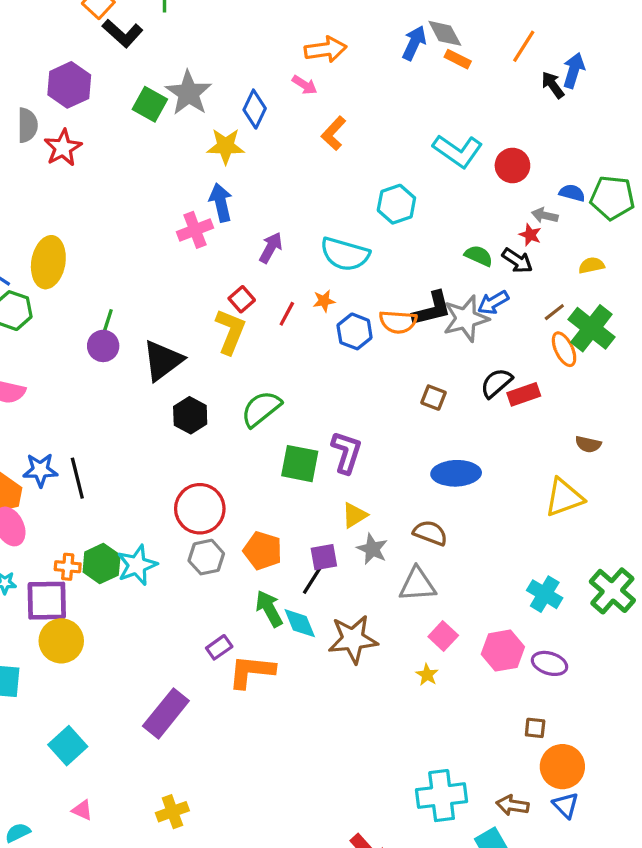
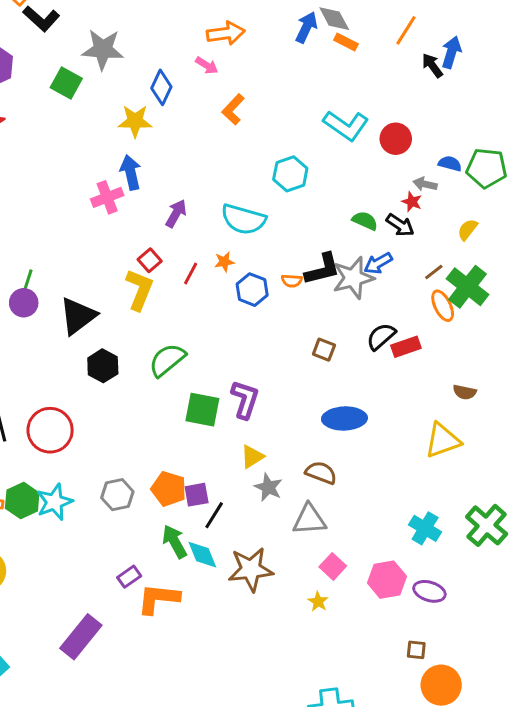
gray star: (189, 93) -> (103, 49), moved, turned -30
yellow semicircle: (591, 265) -> (468, 230), turned -40
orange semicircle: (398, 322) -> (292, 281), size x0.6
red circle: (200, 509) -> (50, 430), moved
purple square: (324, 557) -> (197, 495), moved

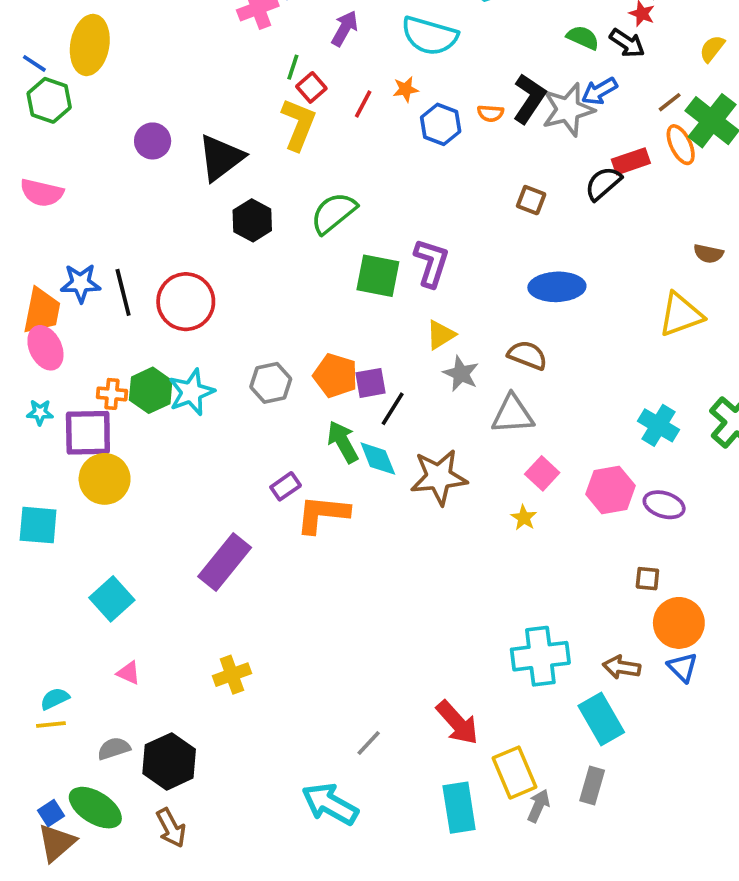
black L-shape: (322, 269) -> (529, 99), turned -42
green line: (28, 279) -> (293, 67), moved
red rectangle: (406, 347) -> (631, 161), moved

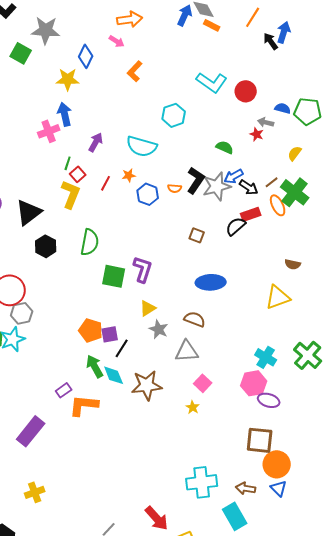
black arrow: (627, 43) -> (249, 187), moved
green semicircle: (334, 213) -> (90, 242), turned 140
gray hexagon: (271, 383) -> (22, 313), moved
pink hexagon: (611, 490) -> (254, 383), moved
brown square: (647, 579) -> (260, 440), size x2.0

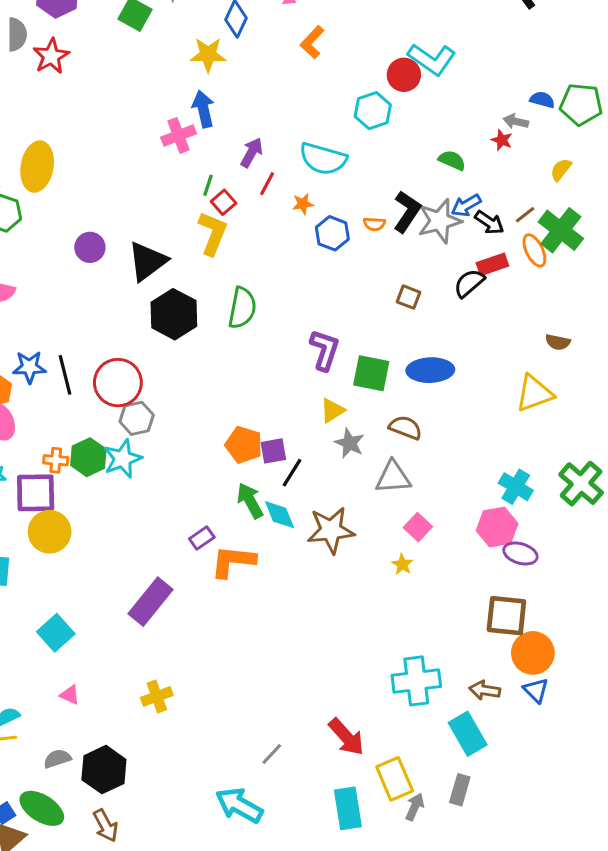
red circle: (246, 91) -> (404, 75), moved
red line: (106, 183) -> (267, 184), moved
black hexagon: (46, 246) -> (174, 314), size x1.4
green square: (114, 276) -> (371, 373), moved

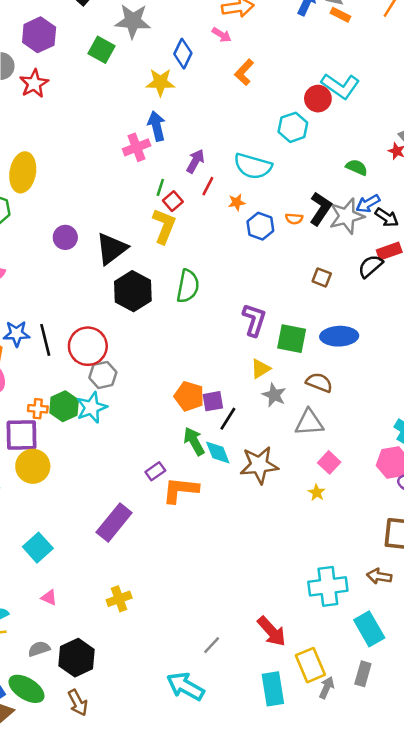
brown arrow: (485, 690) -> (379, 576), moved

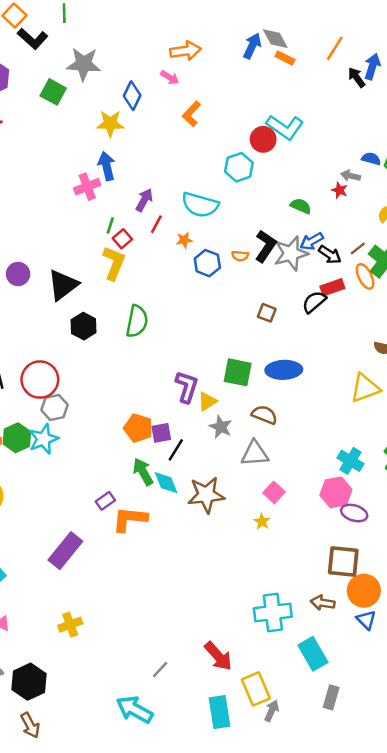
black hexagon: (133, 291) -> (84, 326), size x0.7
purple L-shape: (254, 320) -> (187, 387), moved
gray rectangle: (363, 674) -> (331, 697), moved

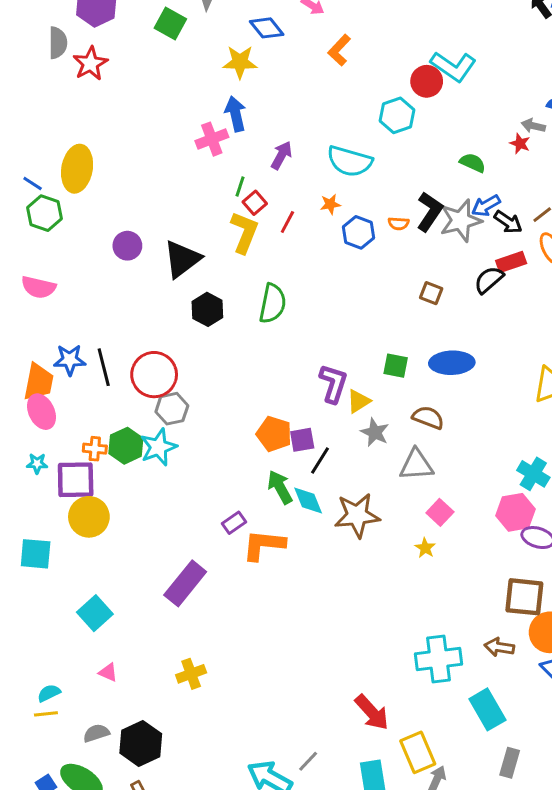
blue diamond: (132, 96) -> (267, 28), turned -64
red line: (156, 224) -> (287, 222), moved
green square: (238, 372) -> (396, 366), size x0.7
gray line: (160, 670) -> (308, 761), moved

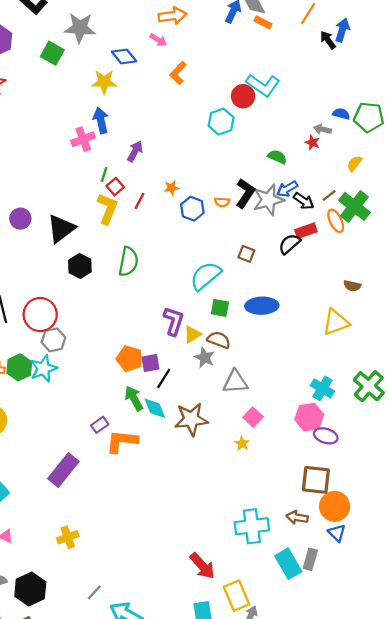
cyan semicircle: (350, 161) -> (206, 276), moved, turned 124
brown semicircle: (428, 418) -> (219, 340), moved
gray line: (308, 761) -> (94, 592), moved
gray rectangle: (510, 763) -> (310, 559), moved

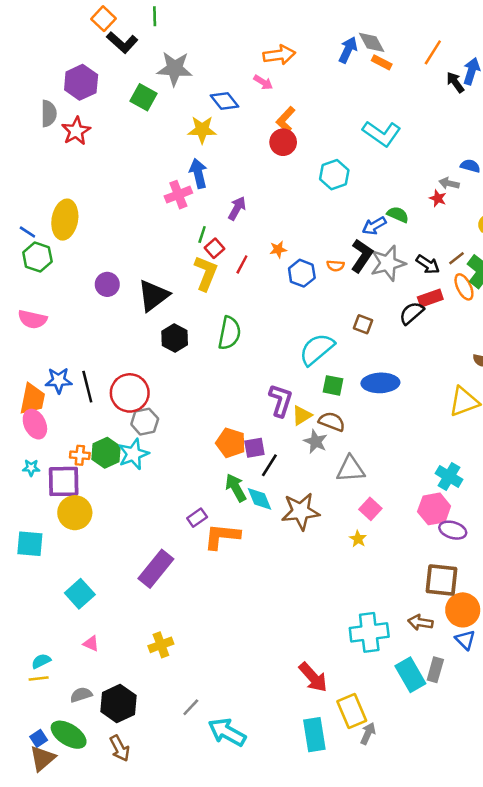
red circle: (243, 96) -> (283, 142), moved
blue arrow: (287, 189) -> (374, 226), moved

